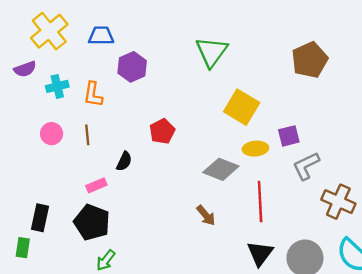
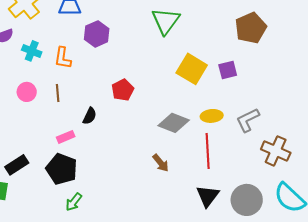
cyan cross: (57, 86) -> (32, 51), turned 36
purple square: (289, 136) -> (228, 70), moved
yellow ellipse: (255, 149) -> (212, 116), moved
black rectangle: (40, 218) -> (17, 165), turned 45

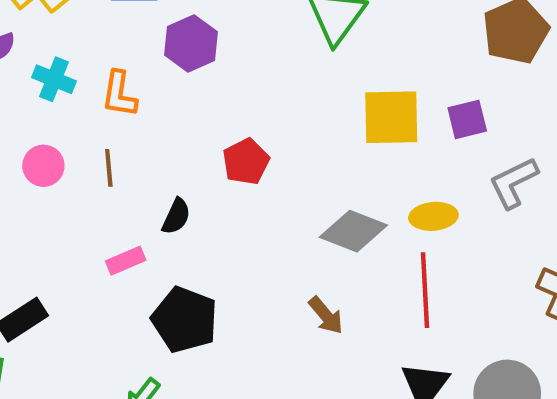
yellow square: (192, 69) -> (391, 117), turned -32
gray L-shape: (248, 120) -> (514, 183), moved
black pentagon: (62, 169) -> (185, 320), moved

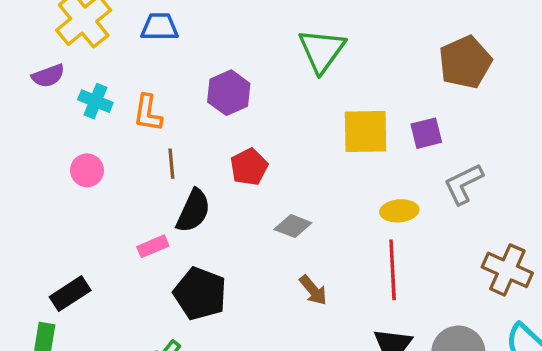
purple hexagon: (191, 43) -> (229, 93), moved
brown line: (109, 168) -> (171, 164), moved
black semicircle: (176, 216) -> (193, 211), size x1.5
gray diamond: (353, 231) -> (293, 226), moved, size x0.7

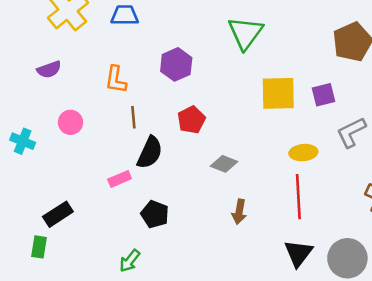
purple semicircle: (48, 76) -> (49, 69), moved
cyan cross: (95, 101) -> (23, 141), moved
brown arrow: (313, 290) -> (239, 212), turned 50
black pentagon: (200, 294) -> (155, 214), size x0.7

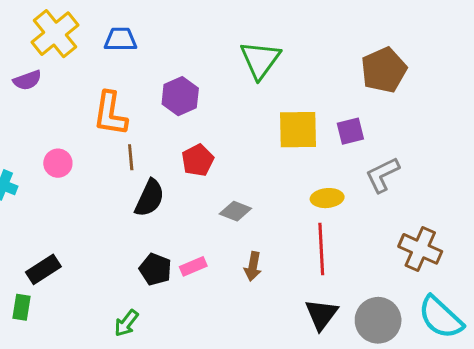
purple semicircle: (49, 69) -> (27, 80), moved
orange L-shape: (116, 80) -> (110, 114), size x1.4
pink rectangle: (120, 179) -> (193, 266), moved

